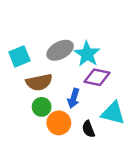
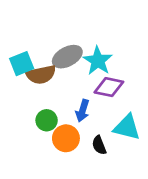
brown semicircle: (39, 82) -> (41, 75), moved

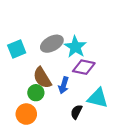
brown semicircle: (41, 75) -> (42, 78), moved, turned 70
orange circle: (66, 138) -> (26, 114), moved
black semicircle: (99, 145) -> (76, 112), turned 48

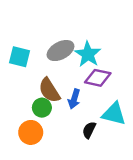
cyan square: (17, 49) -> (20, 57), turned 36

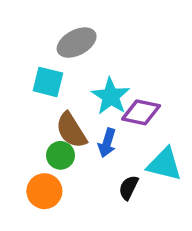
gray ellipse: (61, 51) -> (77, 43), moved
cyan star: (88, 54) -> (111, 96), moved
cyan square: (20, 57) -> (48, 82), moved

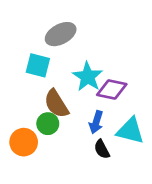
blue arrow: (107, 143) -> (96, 122), moved
black semicircle: (129, 188) -> (102, 149), turned -54
orange circle: (44, 191) -> (24, 142), moved

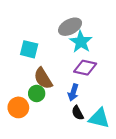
gray ellipse: (61, 34) -> (70, 27), moved
cyan star: (88, 77) -> (81, 42), moved
cyan triangle: (130, 131) -> (99, 118), moved

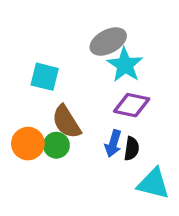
orange circle: (18, 107) -> (28, 144), moved
black semicircle: (78, 113) -> (132, 149), moved, turned -144

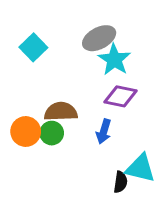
cyan square: (45, 77) -> (33, 47), moved, turned 32
brown semicircle: (66, 122) -> (61, 112), turned 120
black semicircle: (132, 149) -> (121, 182), moved

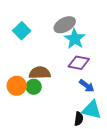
blue arrow: (104, 132) -> (87, 86), moved, turned -70

